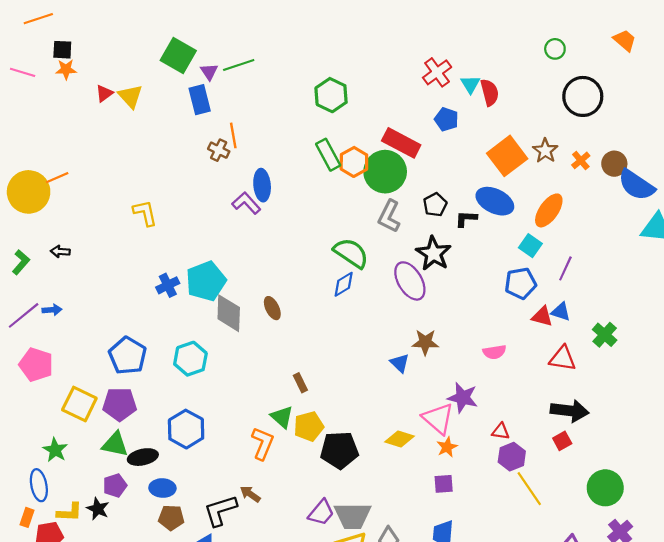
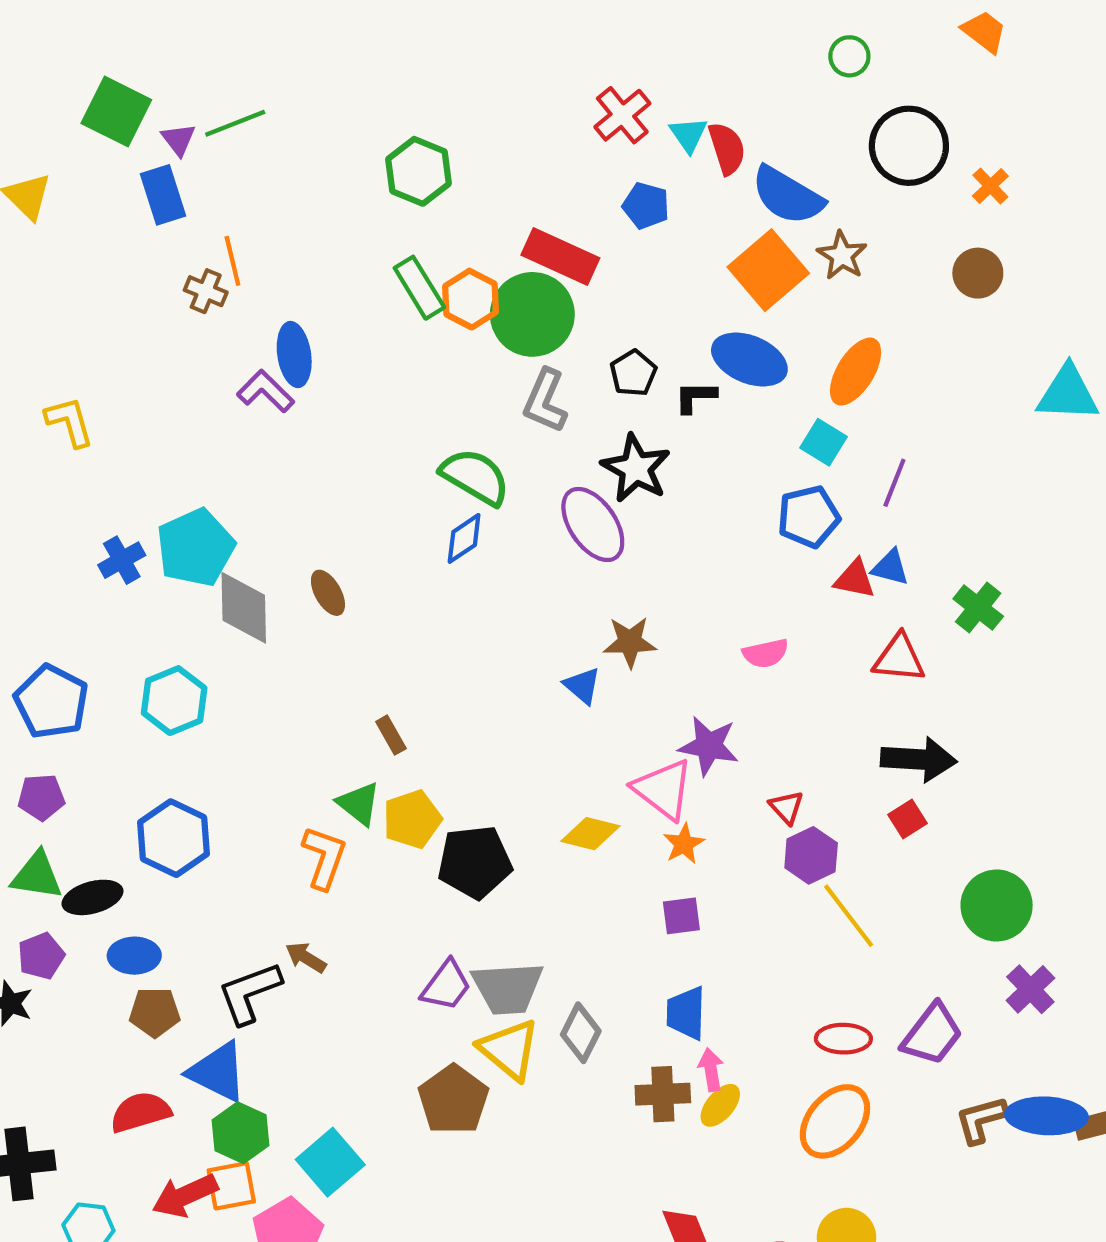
orange cross: (581, 160) -> (990, 186), moved
blue semicircle: (636, 185) -> (787, 196), moved
purple pentagon: (120, 404) -> (41, 797), size x0.7
red triangle: (501, 431) -> (787, 807), turned 42

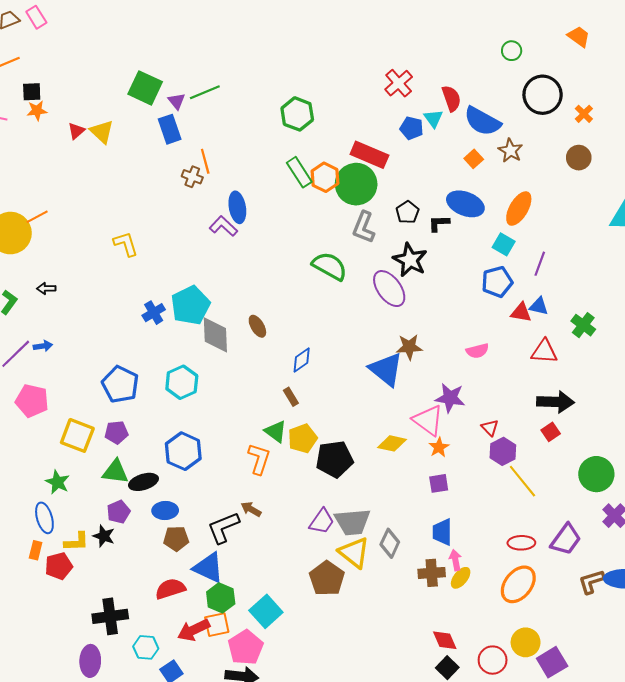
cyan triangle: (688, 135) -> (433, 118), moved
orange square: (768, 270) -> (474, 159), size x0.5
blue diamond: (464, 538) -> (302, 360), moved
blue triangle: (582, 686) -> (386, 369), size x1.8

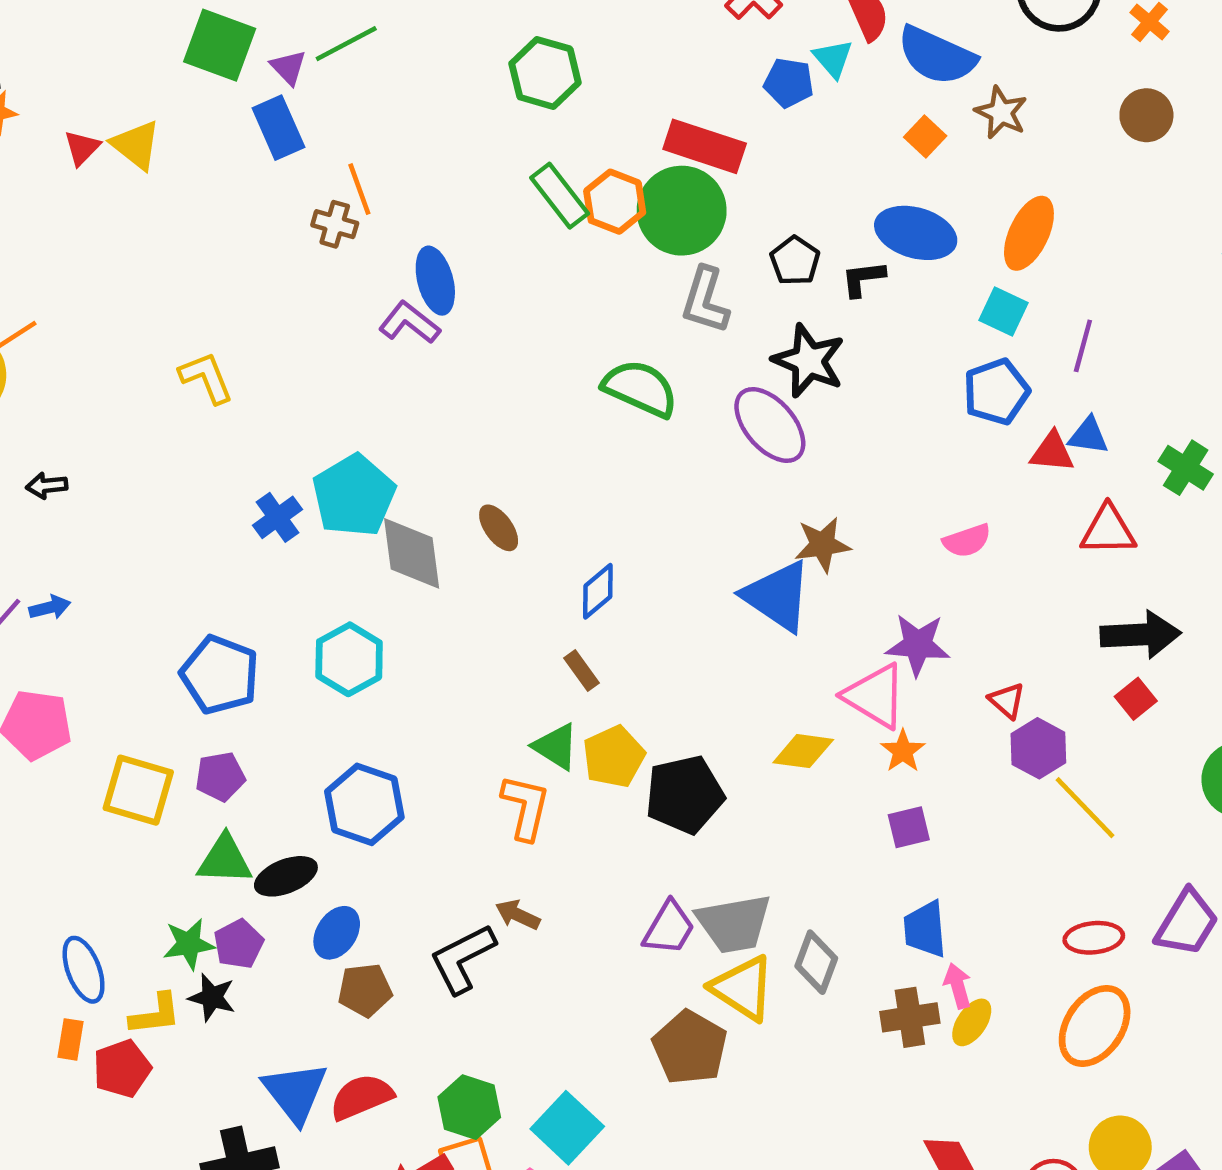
green star: (57, 482) -> (189, 944), moved, turned -30
blue ellipse: (165, 510) -> (337, 933), turned -50
blue triangle: (208, 568) -> (295, 1092), moved, turned 32

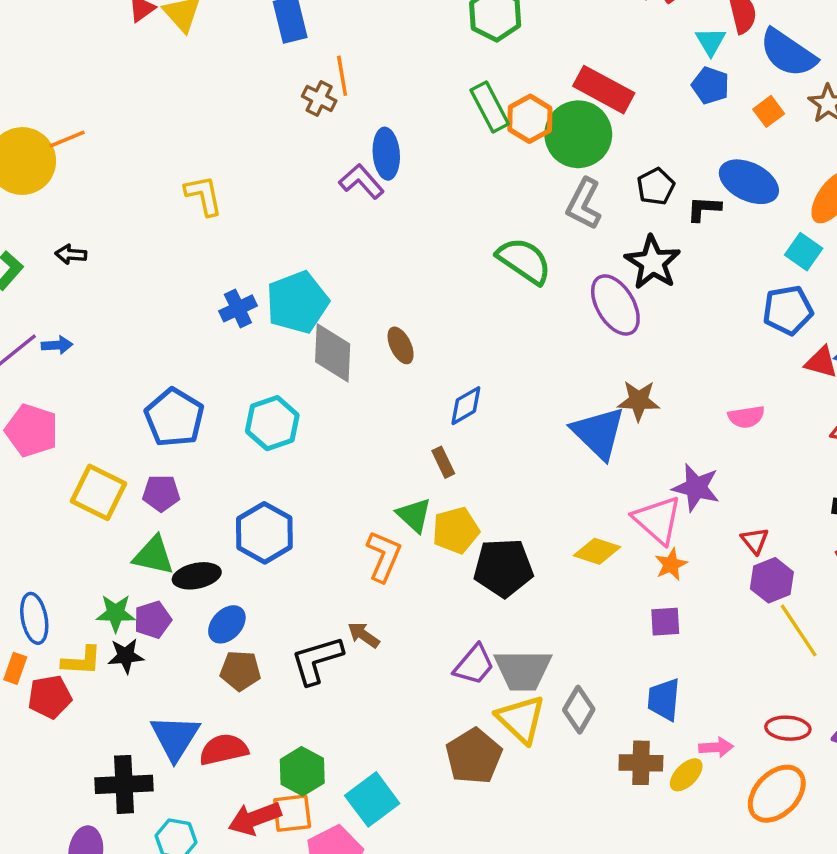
blue pentagon: (789, 83) -> (710, 85), moved
pink arrow: (958, 986) -> (716, 747), moved, turned 92
black star: (212, 997) -> (126, 656), turned -30

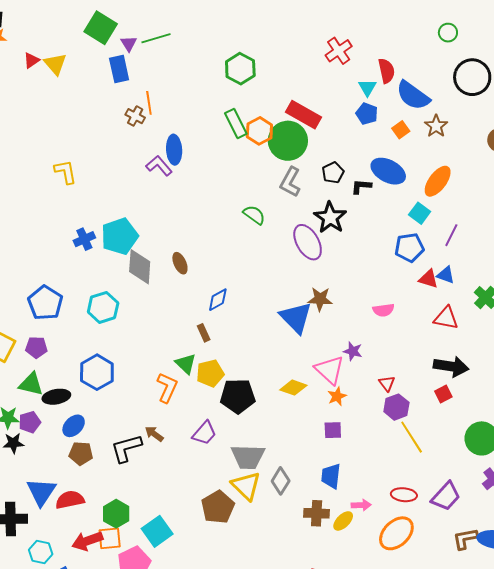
green semicircle: (524, 261) -> (254, 215), size x0.7
purple star: (696, 488) -> (353, 351), size x0.7
purple trapezoid: (474, 665) -> (204, 433), moved

